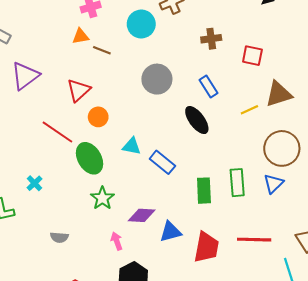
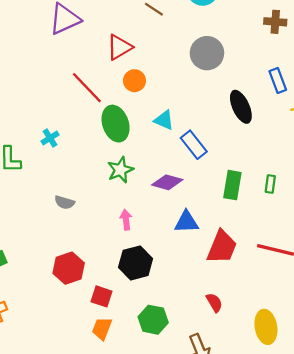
blue rectangle: (208, 87) -> (278, 80), moved
green rectangle: (237, 183) -> (270, 184), size x0.6
purple diamond: (142, 215) -> (167, 182), moved

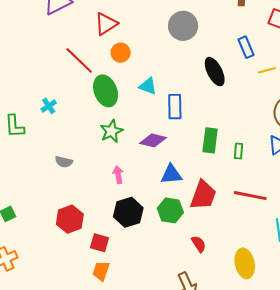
blue rectangle: (194, 145) -> (175, 107), turned 40
green rectangle: (270, 184) -> (239, 151), moved
green hexagon: (153, 320) -> (170, 210), moved

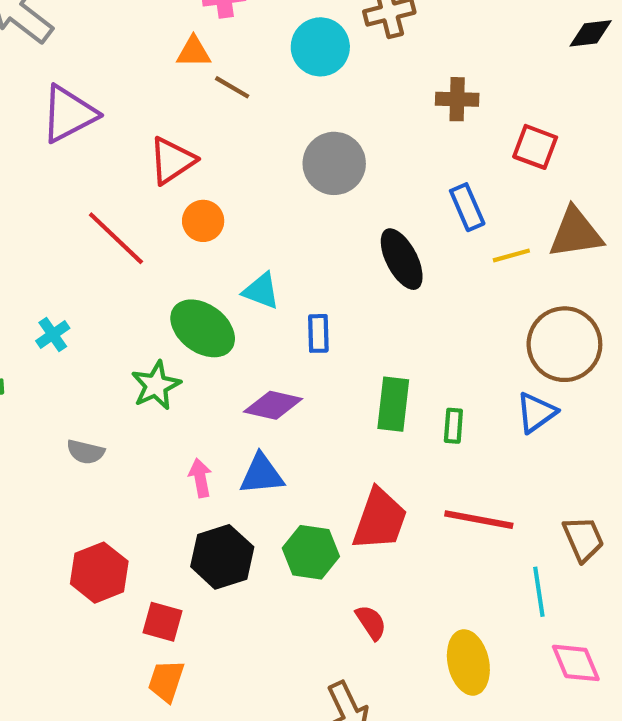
green ellipse: (106, 91) -> (203, 328), moved, turned -32
blue rectangle: (175, 107) -> (318, 333), size x0.7
green star: (111, 131) -> (156, 385), moved
blue triangle: (171, 174) -> (262, 474), moved

